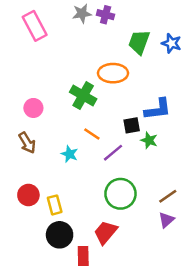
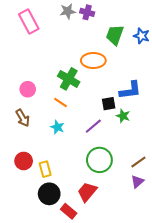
orange line: (92, 134) -> (60, 103), moved
red rectangle: (83, 256) -> (69, 211), turned -49

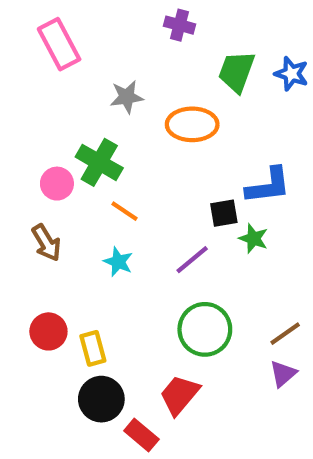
gray star: (68, 11) -> (127, 97), moved
green cross: (69, 79) -> (99, 162), moved

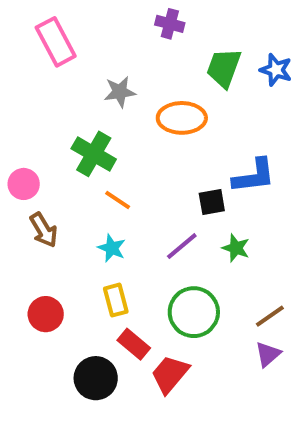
pink circle: (57, 184) -> (24, 184), moved
green star: (253, 239) -> (236, 248), moved
yellow rectangle: (93, 348) -> (116, 300), moved
red rectangle: (141, 435) -> (134, 344), moved

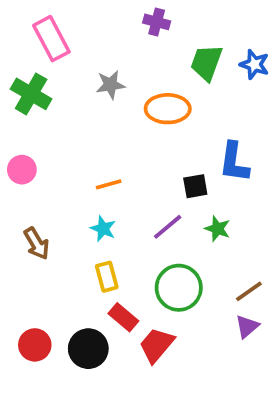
green cross: (94, 154) -> (31, 94), moved
blue L-shape: (254, 176) -> (234, 162), turned 105
orange line: (118, 200) -> (109, 184), turned -50
brown arrow: (44, 230) -> (37, 243), moved
red circle: (46, 314) -> (35, 345), moved

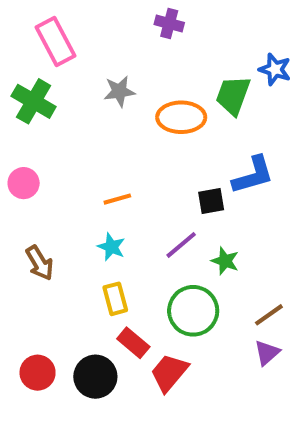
green trapezoid: (206, 63) -> (233, 95), moved
blue L-shape: (234, 162) -> (253, 175), turned -114
green star: (217, 229) -> (225, 261), moved

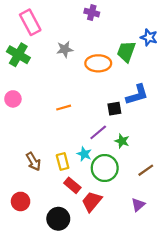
cyan star: (111, 247) -> (84, 154), moved
brown arrow: (40, 263) -> (33, 162), moved
purple triangle: (267, 353) -> (138, 205), moved
black circle: (95, 377) -> (58, 219), moved

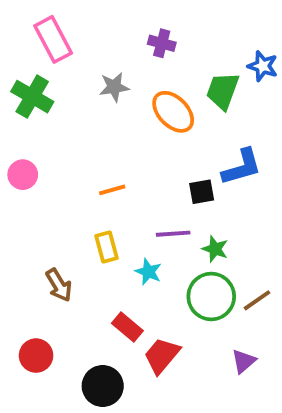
purple cross: (92, 13) -> (162, 43), moved
orange ellipse: (98, 63) -> (173, 112), turned 45
purple line: (98, 132) -> (173, 234), turned 36
yellow rectangle: (63, 162) -> (106, 247), moved
green circle: (105, 168) -> (211, 296), moved

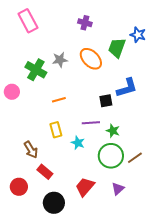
gray star: (114, 87) -> (60, 60), moved
green cross: (32, 97) -> (36, 70), moved
red rectangle: (127, 327) -> (45, 172), moved
purple triangle: (244, 361) -> (118, 189), moved

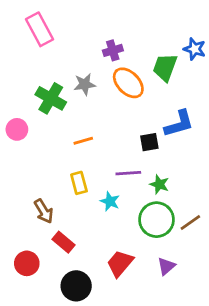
purple cross: (85, 23) -> (113, 50), moved, turned -32

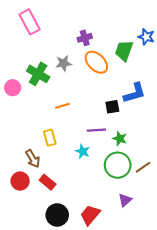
pink circle: (17, 129) -> (13, 88), moved
yellow rectangle: (79, 183) -> (50, 138), moved
red circle: (27, 263) -> (20, 181), moved
red trapezoid: (120, 263) -> (90, 215), moved

